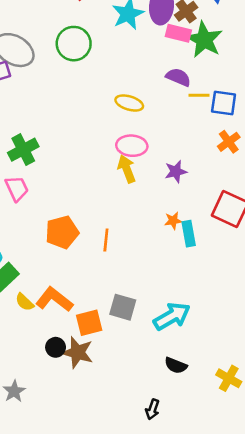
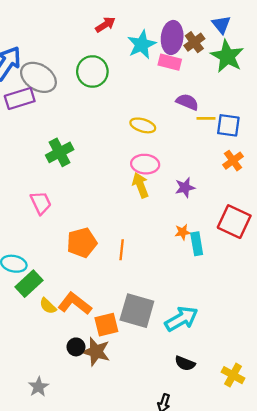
pink rectangle: (178, 33) -> (170, 62), moved
green star: (204, 40) -> (227, 56), moved
green cross: (23, 150) -> (60, 152), moved
gray square: (123, 307) -> (137, 311), size x1.4

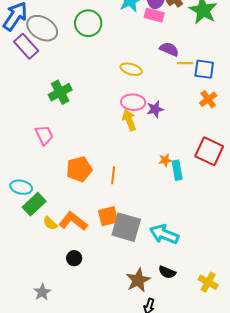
purple rectangle: (20, 98) -> (26, 46), turned 65
purple star: (185, 188) -> (155, 109), moved
cyan arrow: (181, 319) -> (164, 234), turned -128
orange square: (106, 325) -> (108, 216), moved
brown star: (96, 352) -> (138, 280), moved, turned 30

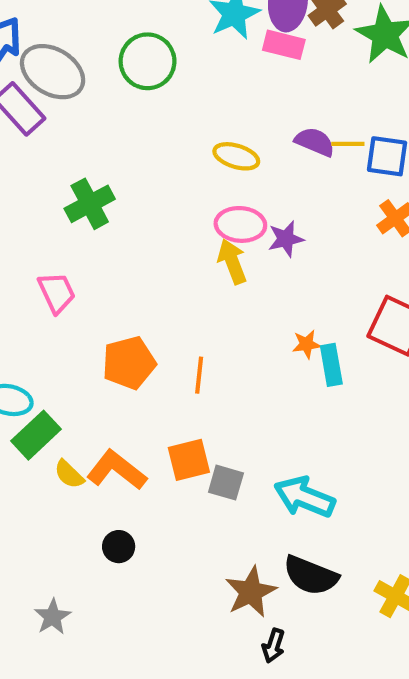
purple semicircle: (169, 49) -> (315, 142), moved
gray square: (126, 227) -> (226, 483), size x0.6
black semicircle: (167, 272) -> (311, 575), size x1.5

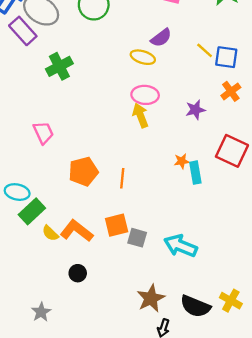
purple semicircle: (315, 142) -> (161, 38), moved, turned 120
yellow line: (348, 144) -> (205, 50), turned 42
green cross: (90, 204) -> (59, 66), moved
purple star: (286, 239) -> (195, 110), moved
black semicircle: (311, 575) -> (195, 306), moved

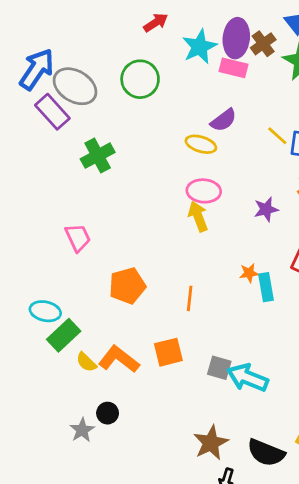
orange line: (122, 178) -> (190, 298), moved
gray square: (137, 238) -> (219, 368), moved
black circle: (78, 273) -> (108, 413), moved
gray star: (41, 312) -> (82, 430), moved

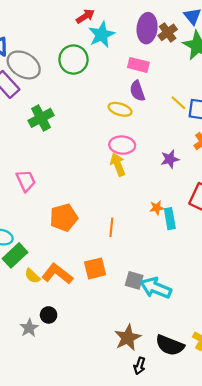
cyan star: (200, 47) -> (102, 35), moved
pink rectangle: (233, 68) -> (138, 65), moved
purple semicircle: (224, 120) -> (137, 91), turned 108

